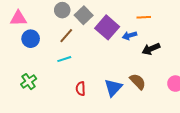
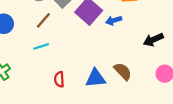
black arrow: (151, 49) -> (153, 40), moved
blue triangle: (113, 88) -> (96, 78), turned 42

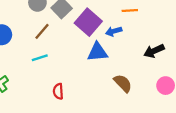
blue triangle: (96, 78) -> (97, 52), moved

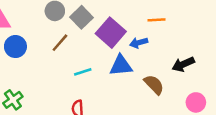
cyan line: (40, 58) -> (83, 72), moved
brown semicircle: (123, 83) -> (154, 85), moved

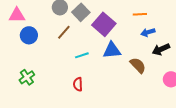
blue arrow: (139, 43) -> (148, 32), moved

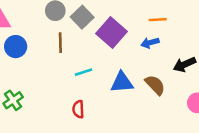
brown line: (64, 32) -> (60, 43), turned -42
blue arrow: (148, 32) -> (150, 43), moved
blue triangle: (112, 50) -> (122, 82), moved

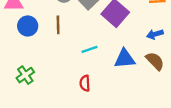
brown line: (60, 43) -> (58, 25), moved
blue arrow: (150, 43) -> (155, 34), moved

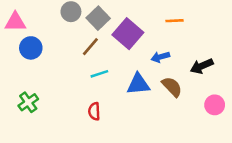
brown line: (58, 25) -> (90, 47), moved, turned 42
blue arrow: (155, 34) -> (160, 57), moved

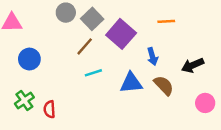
blue circle: (31, 48) -> (29, 59), moved
blue arrow: (160, 57) -> (152, 57), turned -90
red semicircle: (94, 111) -> (49, 109), moved

